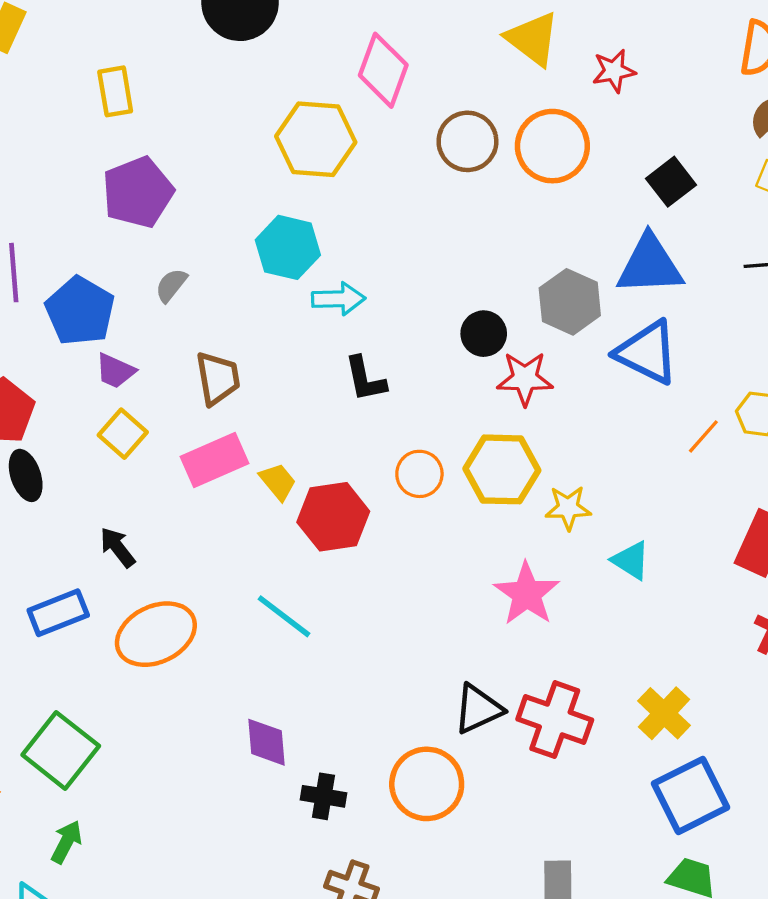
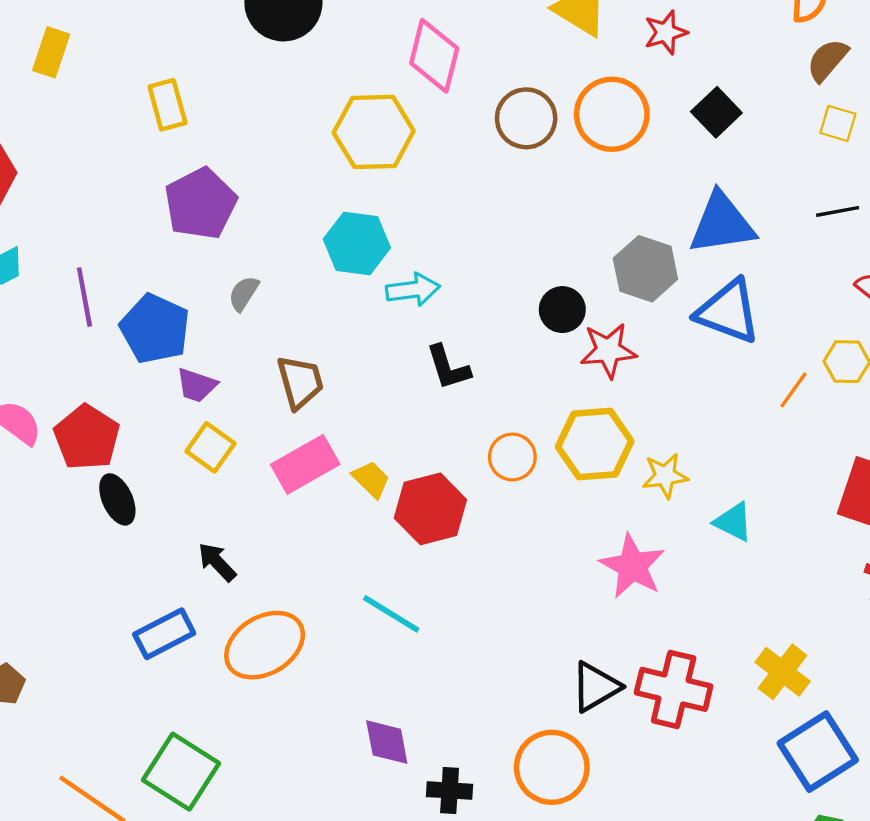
black square: (671, 182) -> (716, 112), moved

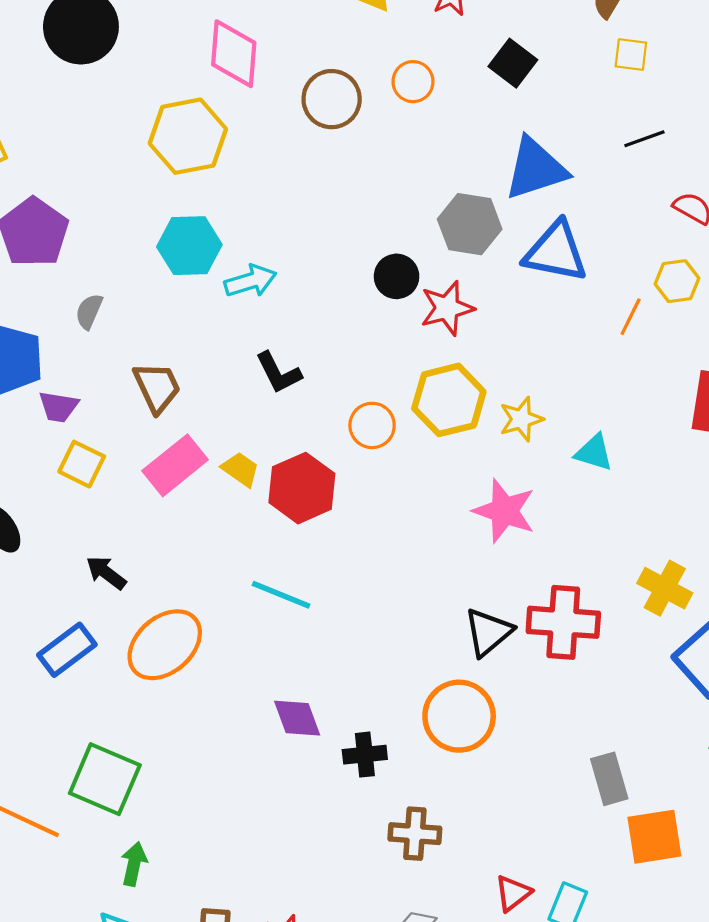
orange circle: (612, 114) -> (413, 82), size x0.6
black L-shape: (448, 367) -> (278, 373), moved

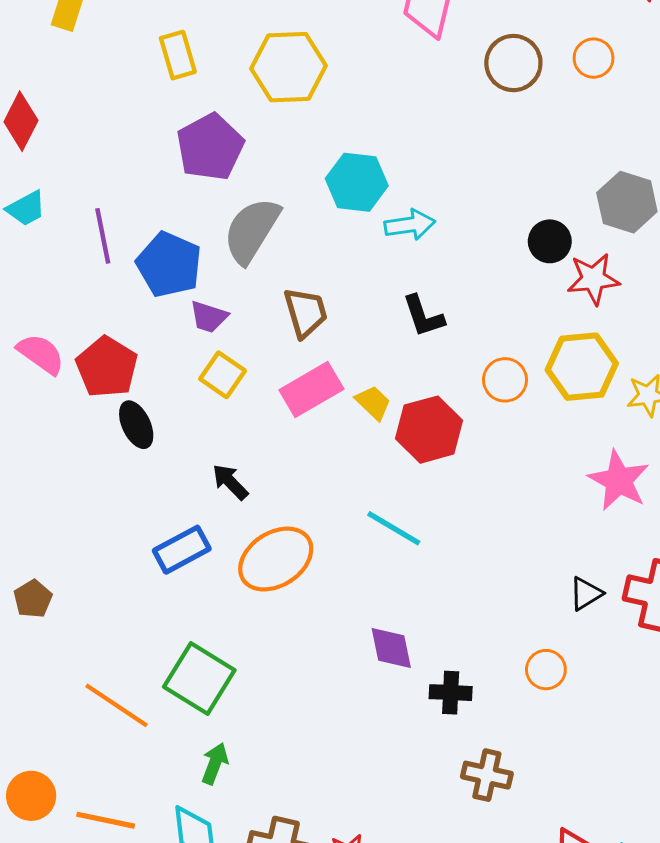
yellow hexagon: (188, 136) -> (289, 67), moved
gray semicircle: (89, 311) -> (252, 230), size x2.0
black triangle: (488, 632) -> (586, 594), size x0.7
orange circle: (459, 716) -> (546, 670), size x0.6

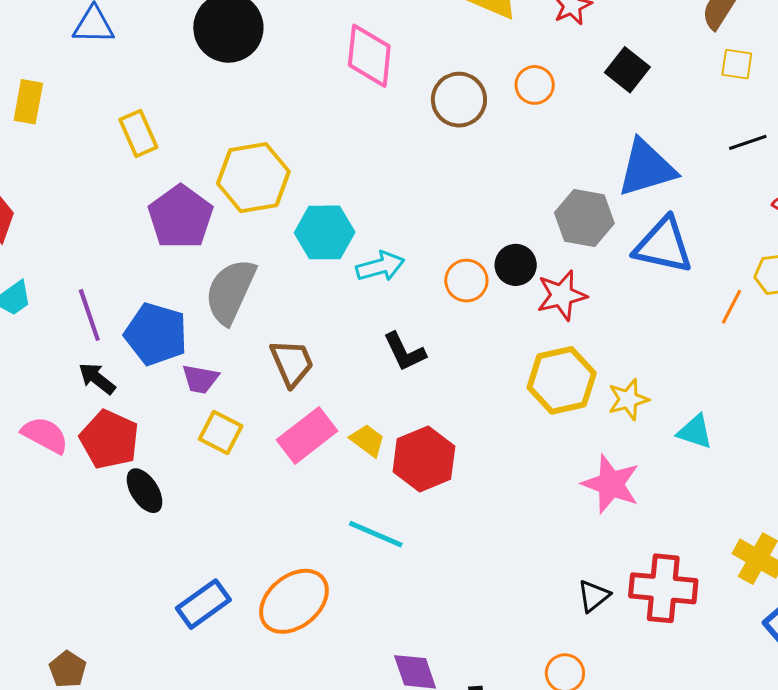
yellow hexagon: (289, 67) -> (253, 178), moved
orange circle: (505, 380) -> (466, 281), moved
black arrow: (230, 482) -> (97, 379), moved
cyan line: (394, 528) -> (376, 534), moved

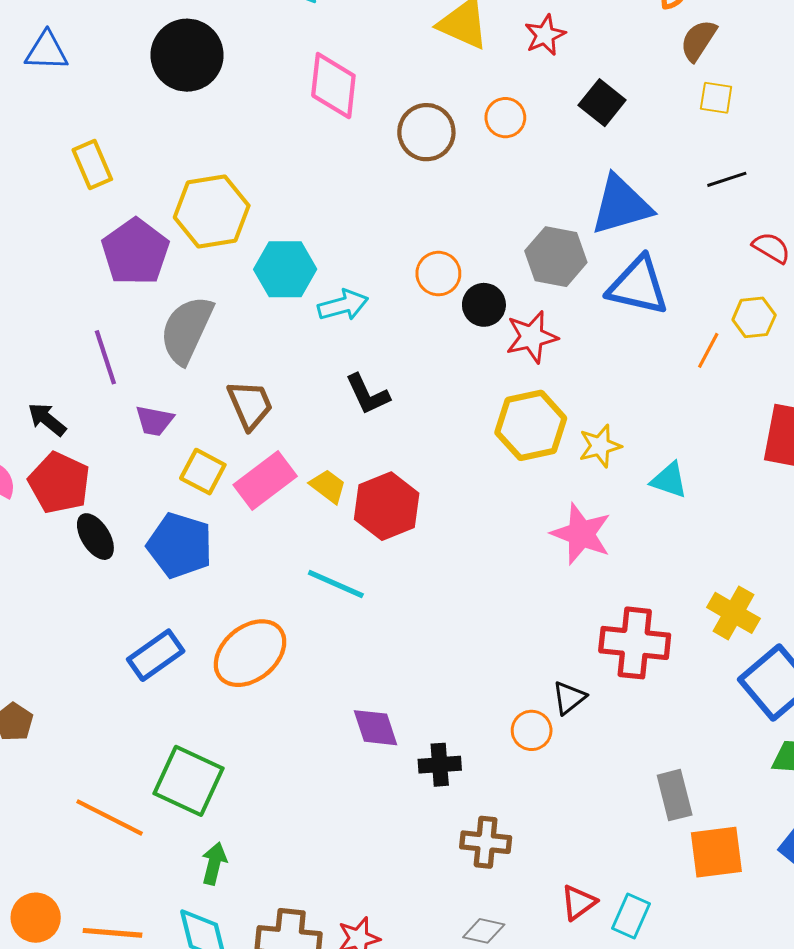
orange circle: (466, 281) -> (438, 274), moved
purple line: (89, 315) -> (105, 357), moved
blue pentagon: (156, 334) -> (180, 545), moved
yellow square: (221, 432) -> (203, 472), moved
black triangle: (594, 596) -> (569, 698), moved

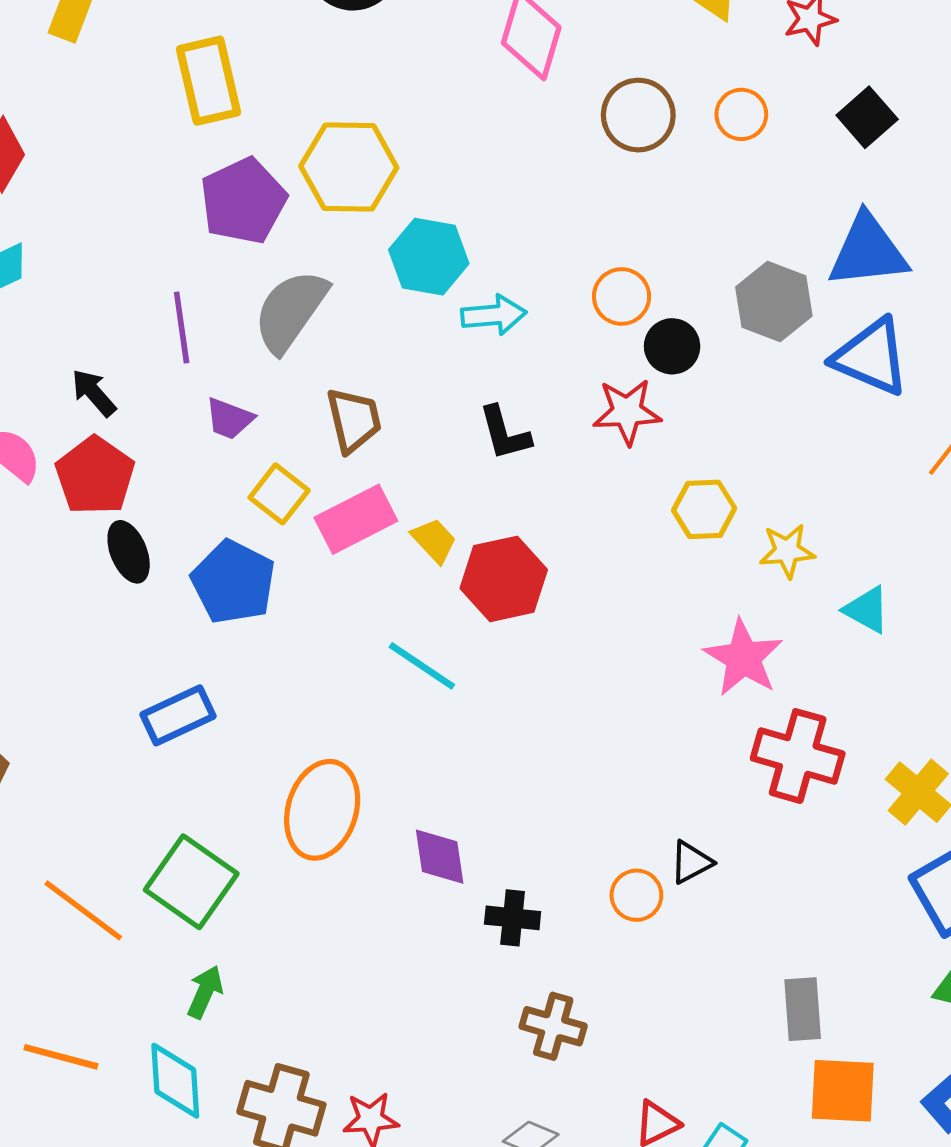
yellow rectangle: (92, 165) -> (208, 81), size x1.4
red star: (532, 337) -> (627, 412), moved
yellow hexagon: (531, 425) -> (704, 509), size x0.7
red cross: (635, 643) -> (798, 756), moved
orange ellipse: (250, 653) -> (322, 810), moved, turned -44

